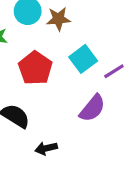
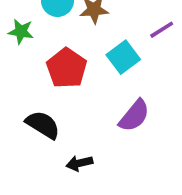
purple line: (114, 71) -> (162, 30), moved

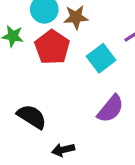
red pentagon: (67, 68) -> (52, 47), moved

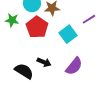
black arrow: (63, 150) -> (44, 62), moved, turned -144

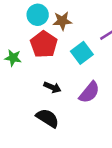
green star: (12, 20) -> (13, 58), moved
black semicircle: (24, 71) -> (47, 118), moved

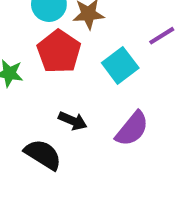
black semicircle: (47, 118) -> (43, 154), moved

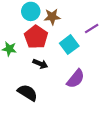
black arrow: (73, 121) -> (40, 64), moved

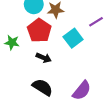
purple semicircle: (76, 79) -> (82, 91), moved
black semicircle: (28, 93) -> (42, 87), moved

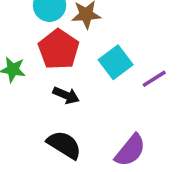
purple line: (96, 22) -> (154, 79), moved

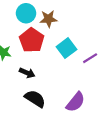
black arrow: (66, 95) -> (27, 73), moved

